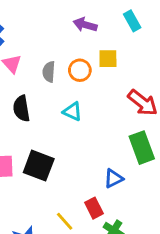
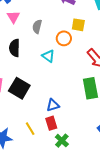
orange circle: (80, 70) -> (64, 38), moved
blue triangle: (113, 178) -> (53, 105), moved

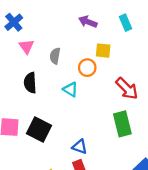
blue triangle: (53, 105) -> (80, 147), turned 40

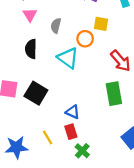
cyan triangle: (70, 89) -> (68, 58), size x1.5

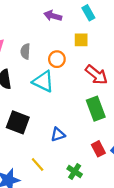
yellow square: (101, 24) -> (81, 40), moved
blue triangle: (73, 112) -> (58, 134), turned -32
red rectangle: (71, 132) -> (98, 149), moved

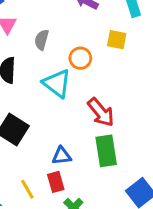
red arrow: (96, 75) -> (101, 112), moved
green rectangle: (96, 109) -> (106, 151), moved
red rectangle: (98, 149) -> (56, 182), moved

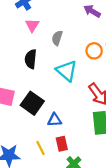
orange circle: (80, 58) -> (94, 51), moved
blue triangle: (62, 156) -> (55, 120), moved

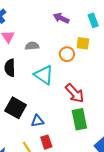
gray semicircle: (57, 38) -> (32, 46), turned 72

